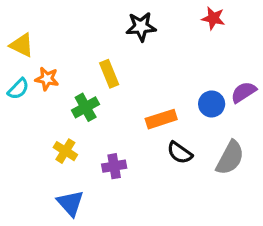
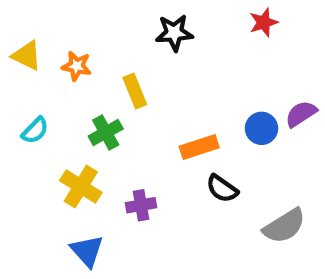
red star: (213, 18) -> (264, 22), turned -30
orange star: (47, 79) -> (77, 66), moved
cyan semicircle: (18, 89) -> (35, 130), moved
yellow cross: (65, 151) -> (81, 187), size x1.4
gray semicircle: (230, 158) -> (284, 226), moved, turned 30

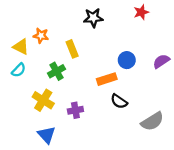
yellow triangle: (27, 56) -> (21, 47), moved
blue circle: (261, 128) -> (127, 60), moved

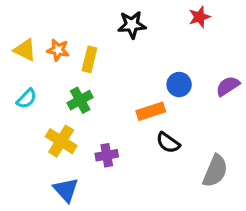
yellow triangle: (21, 47) -> (25, 50), moved
yellow rectangle: (72, 49) -> (89, 59), moved, turned 36
gray semicircle: (152, 121) -> (215, 171), turned -35

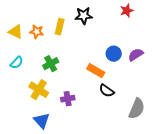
yellow rectangle: (89, 59) -> (60, 27), moved
purple semicircle: (228, 86) -> (136, 55), moved
orange rectangle: (151, 111) -> (96, 71), turned 48

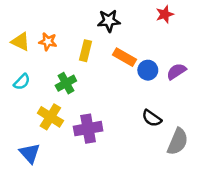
yellow rectangle: (60, 27) -> (85, 51), moved
orange rectangle: (96, 71) -> (124, 57), moved
black semicircle: (107, 91) -> (152, 118), moved
purple cross: (68, 99) -> (88, 129), size x1.5
blue triangle: (42, 121) -> (30, 153), moved

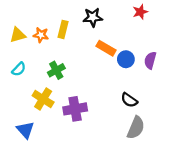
yellow triangle: (21, 42) -> (18, 35), turned -42
yellow rectangle: (85, 51) -> (63, 29), moved
purple semicircle: (176, 71) -> (150, 60), turned -42
gray semicircle: (178, 142) -> (136, 128), moved

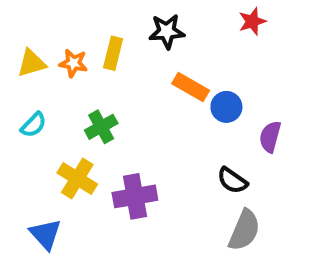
purple semicircle: (150, 60) -> (270, 137), moved

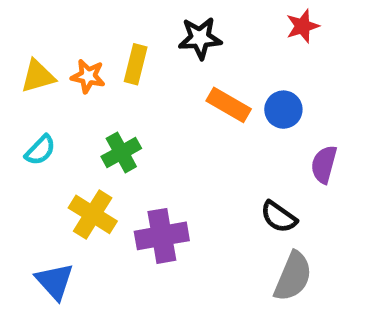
blue circle: (226, 107) -> (283, 110), moved

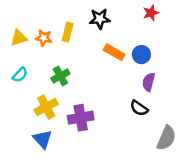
purple semicircle: (324, 164) -> (149, 82), moved
yellow cross: (93, 214) -> (46, 107), turned 30
gray semicircle: (293, 276) -> (166, 138), moved
blue triangle: (55, 281) -> (43, 139), moved

